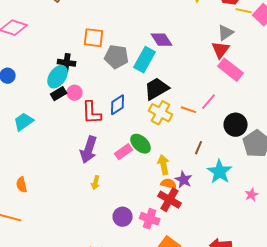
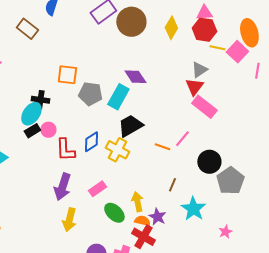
yellow cross: (161, 113) -> (117, 150), moved
green ellipse: (141, 144) -> (114, 213), moved
yellow arrow: (96, 183) -> (69, 220), size x1.6

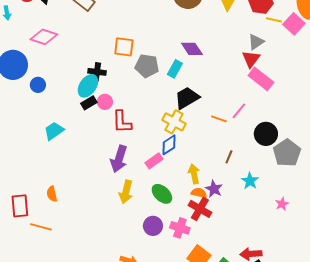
cyan rectangle: (118, 97) -> (175, 69), size x0.7
blue diamond: (91, 142) -> (169, 145), moved
cyan star: (193, 209) -> (250, 181), size x0.7
green ellipse: (114, 213) -> (162, 194), moved

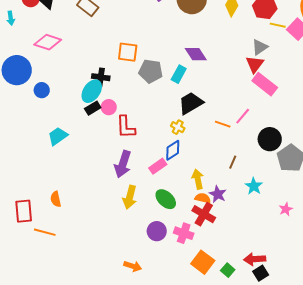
yellow cross: (174, 122) -> (178, 127), size x0.6

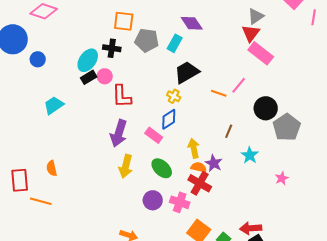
black cross: (101, 77) -> (112, 48), moved
pink rectangle: (158, 166) -> (154, 135), turned 72

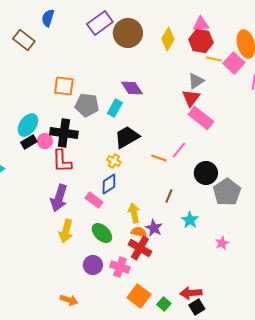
black cross: (112, 48) -> (64, 133), moved, size x1.5

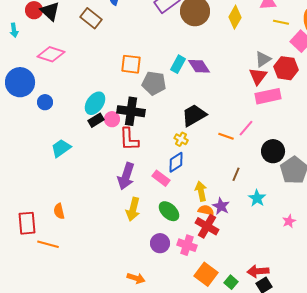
red hexagon: (201, 41) -> (286, 68), moved
yellow line: (214, 59) -> (281, 22), moved
cyan rectangle: (115, 108) -> (178, 64), moved
pink rectangle: (201, 118) -> (268, 96), turned -50

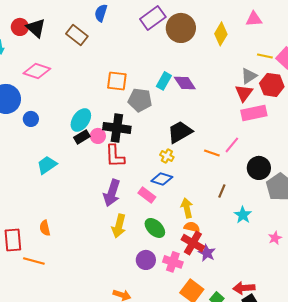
yellow line: (281, 22) -> (265, 56), moved
blue diamond: (176, 162) -> (162, 179), turned 50
purple star: (221, 206) -> (207, 253), moved

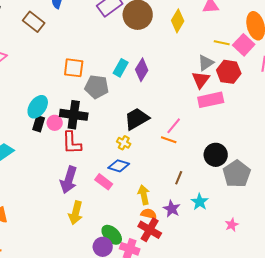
purple diamond: (185, 83) -> (142, 70), turned 65
black rectangle: (82, 137) -> (39, 124), turned -42
pink line: (232, 145) -> (174, 126), moved
green ellipse: (155, 228) -> (112, 235), moved
purple star: (207, 253) -> (172, 209), moved

